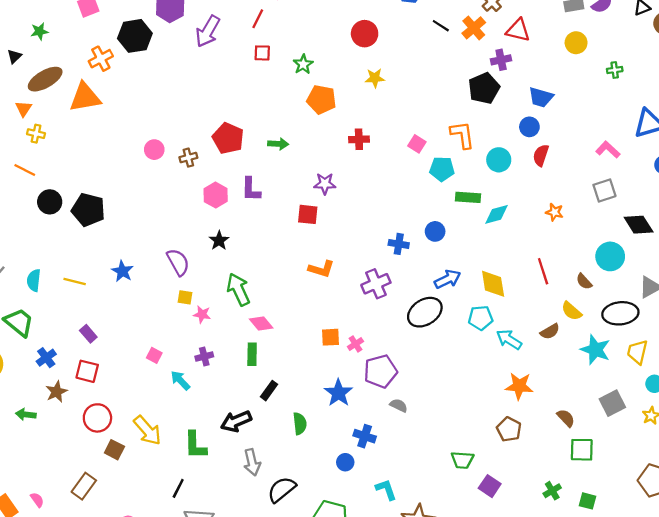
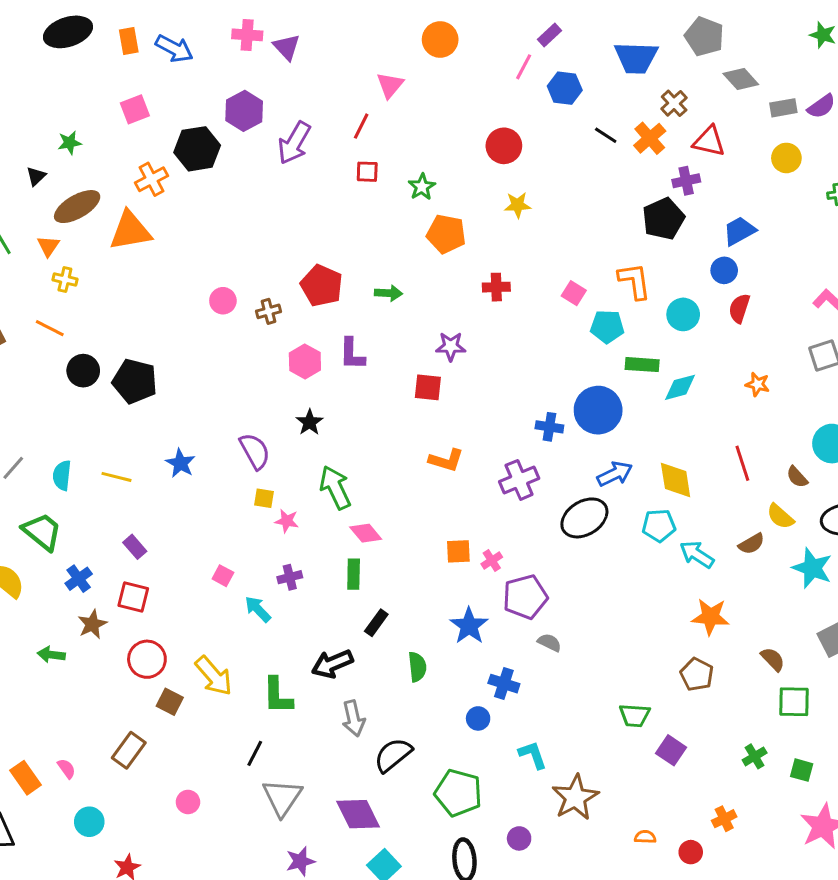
blue trapezoid: (541, 97) -> (739, 231), turned 135
blue circle: (435, 231) -> (598, 410), size x1.8

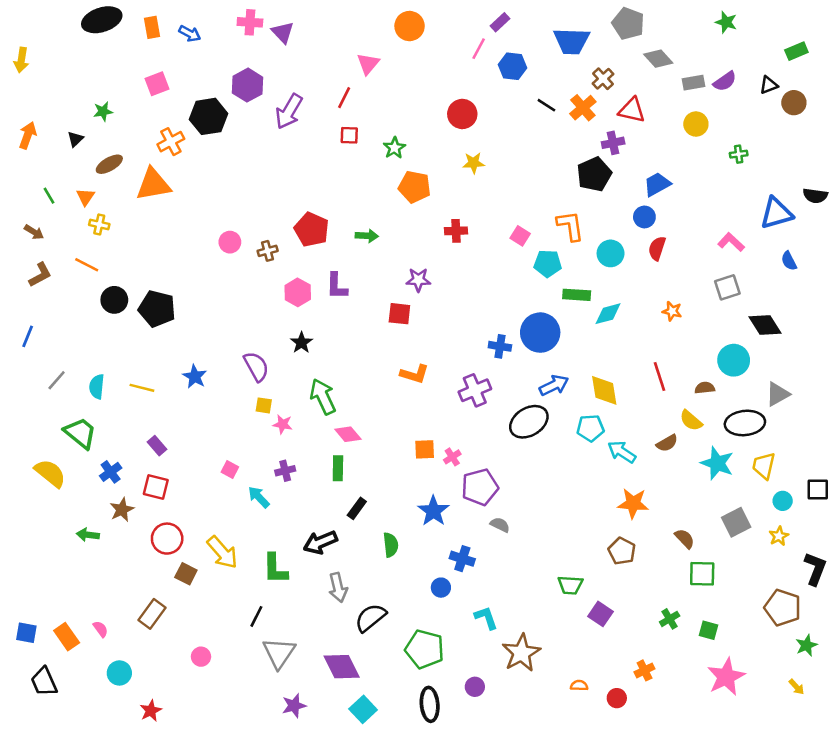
blue arrow: (174, 49) -> (190, 34), size x0.7
brown ellipse: (77, 207) -> (109, 164), size x0.7
brown semicircle: (797, 477) -> (705, 388), turned 126

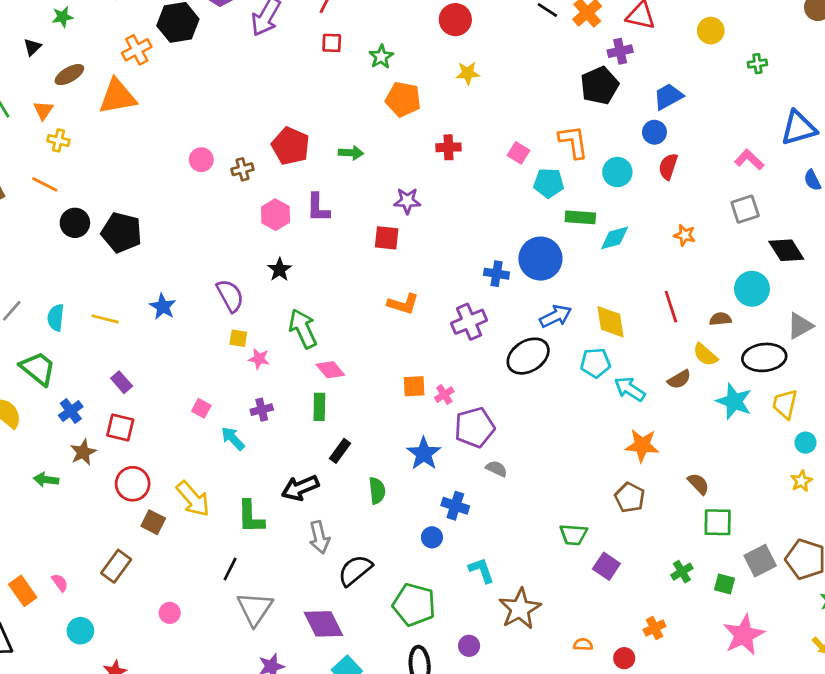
gray square: (736, 522) -> (760, 561), moved

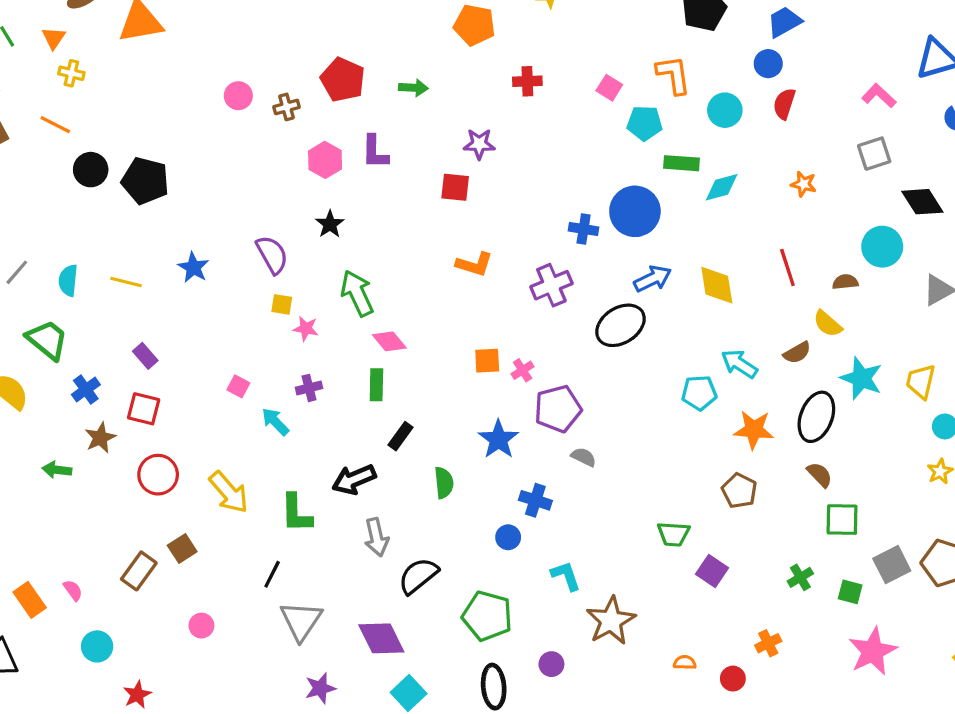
black ellipse: (764, 357) -> (816, 417), moved, turned -63
cyan pentagon: (595, 363) -> (699, 393), moved
brown square: (153, 522) -> (182, 548), moved, turned 30

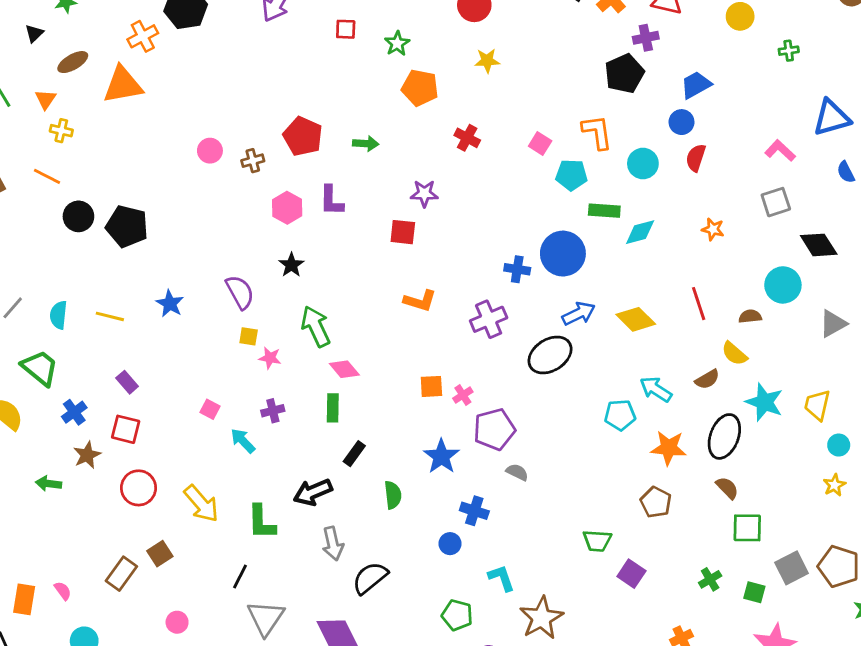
red cross: (527, 81) -> (467, 138), turned 30
yellow diamond: (717, 285) -> (636, 319), turned -36
orange rectangle: (30, 600) -> (24, 599), turned 44
green pentagon: (487, 616) -> (457, 615), moved, size x0.7

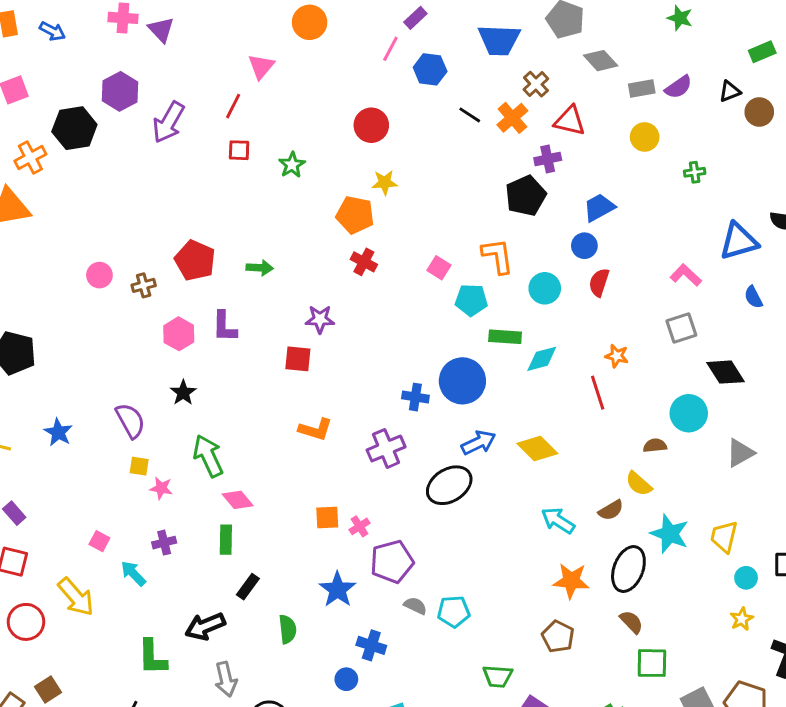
orange pentagon: (420, 88) -> (355, 215), moved
red line: (699, 304) -> (598, 393), moved
cyan pentagon: (620, 415) -> (454, 612), moved
yellow arrow: (201, 504) -> (76, 597), moved

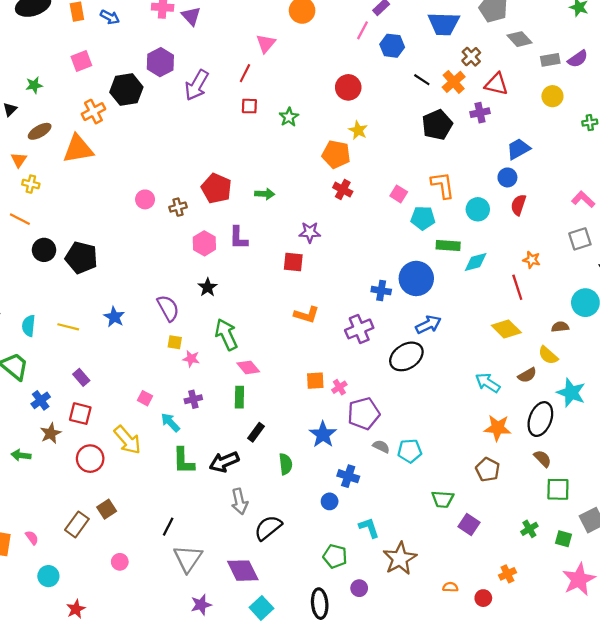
yellow star: (385, 183) -> (358, 130), turned 30
black pentagon: (526, 196) -> (437, 125), moved
yellow diamond: (537, 448) -> (506, 329), moved
green L-shape: (152, 657) -> (183, 461), moved

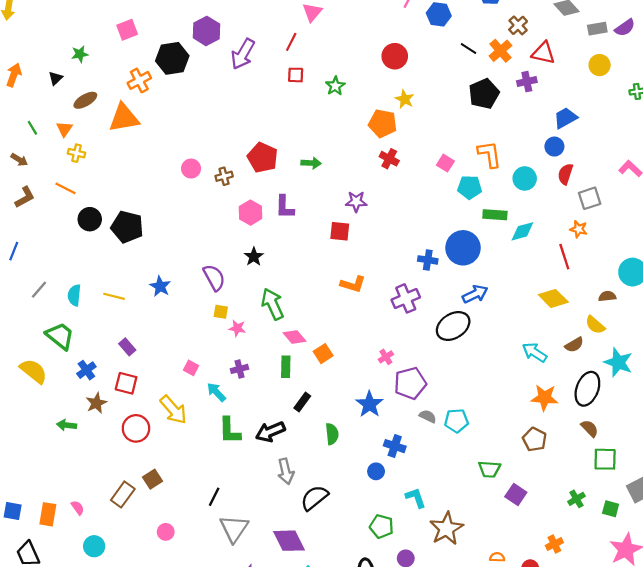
gray square: (580, 239) -> (590, 198), moved
orange square: (315, 381) -> (323, 354), moved, turned -30

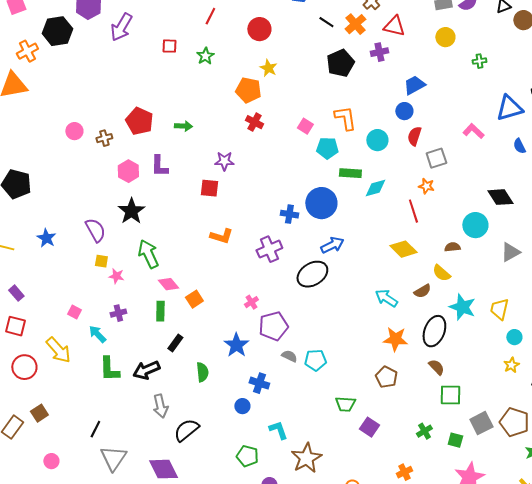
red line: (291, 42) -> (210, 16), moved
black star: (254, 257) -> (131, 211), size x1.5

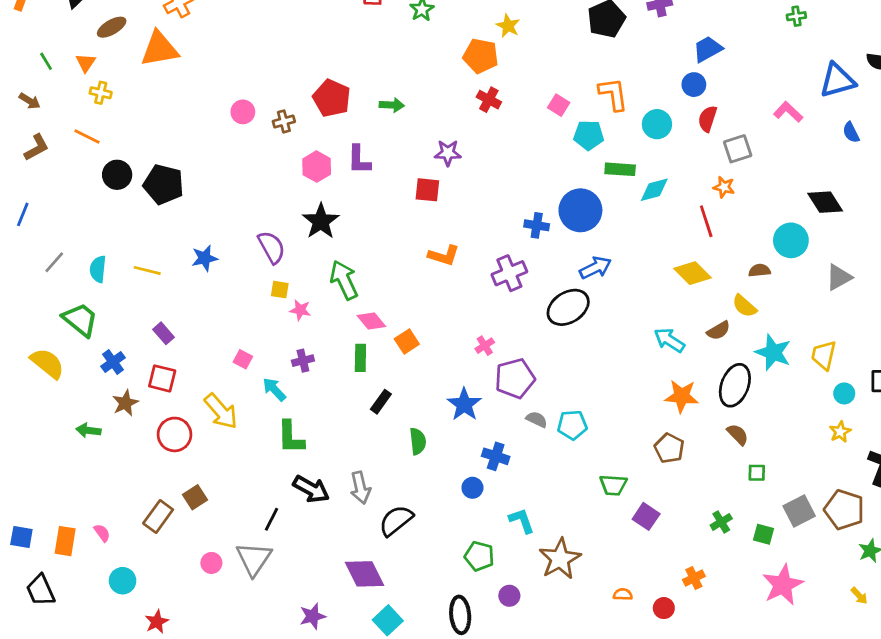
blue star: (46, 238) -> (205, 258), turned 30
black arrow: (146, 370) -> (311, 489), moved, turned -128
green square: (450, 395) -> (757, 473), size x0.6
gray triangle: (113, 458) -> (254, 559), moved

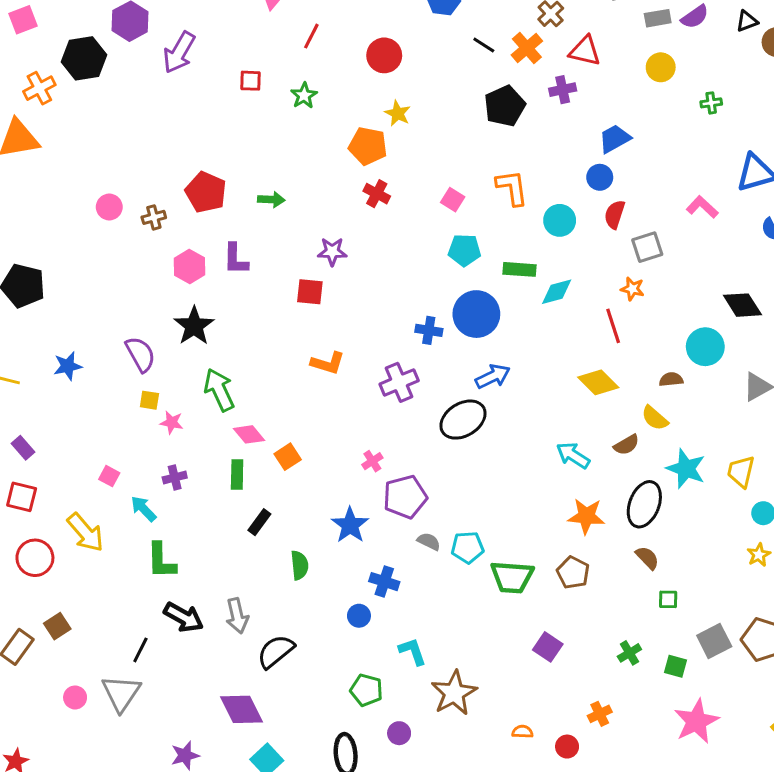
cyan pentagon: (589, 135) -> (464, 250), moved
green trapezoid: (613, 485) -> (512, 577), moved, size x1.4

